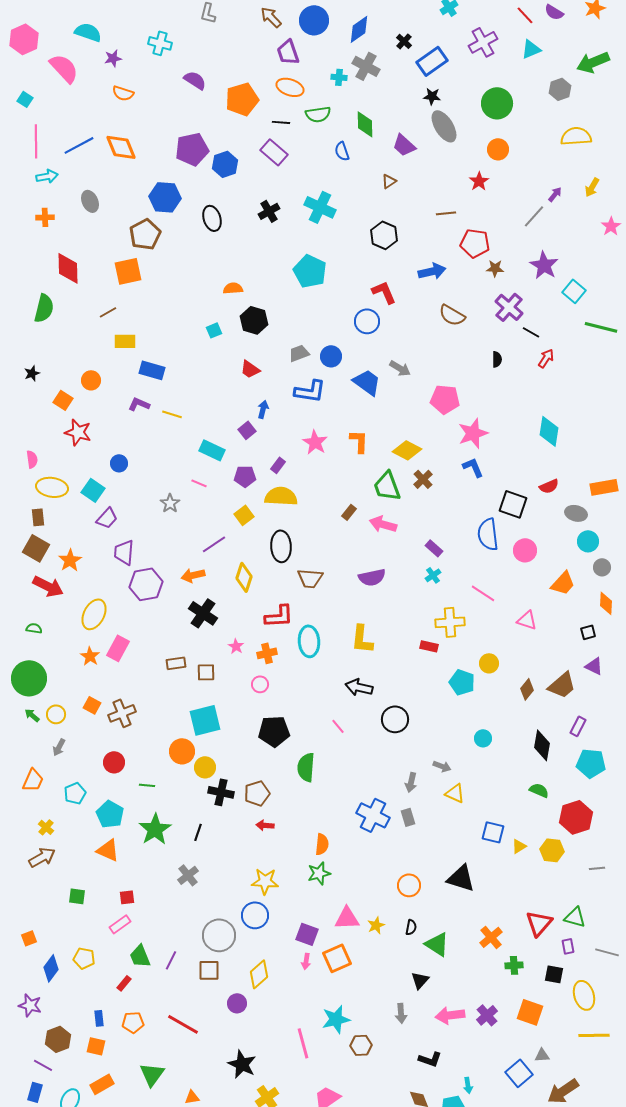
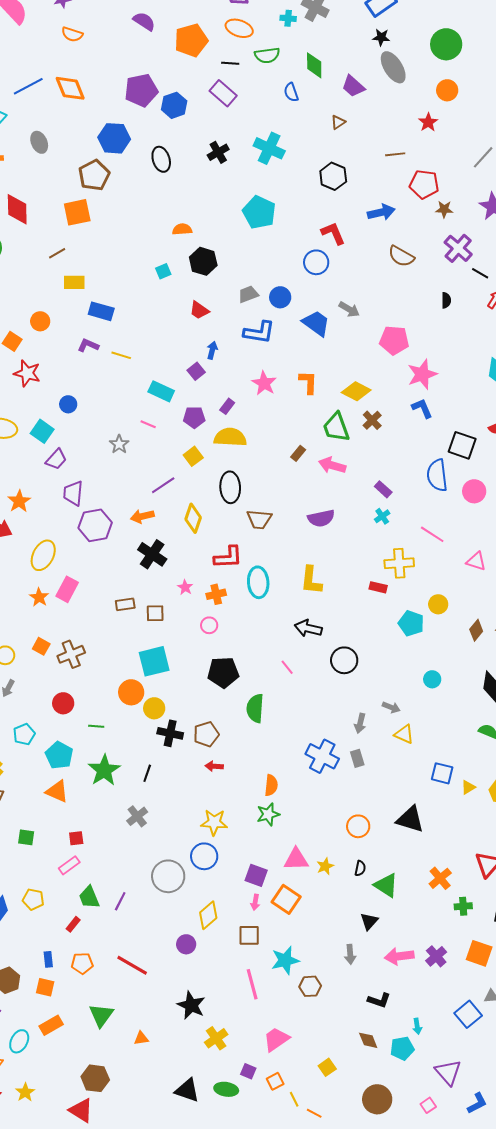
orange square: (337, 958) -> (286, 899), turned -32
brown square: (209, 970) -> (249, 935), moved

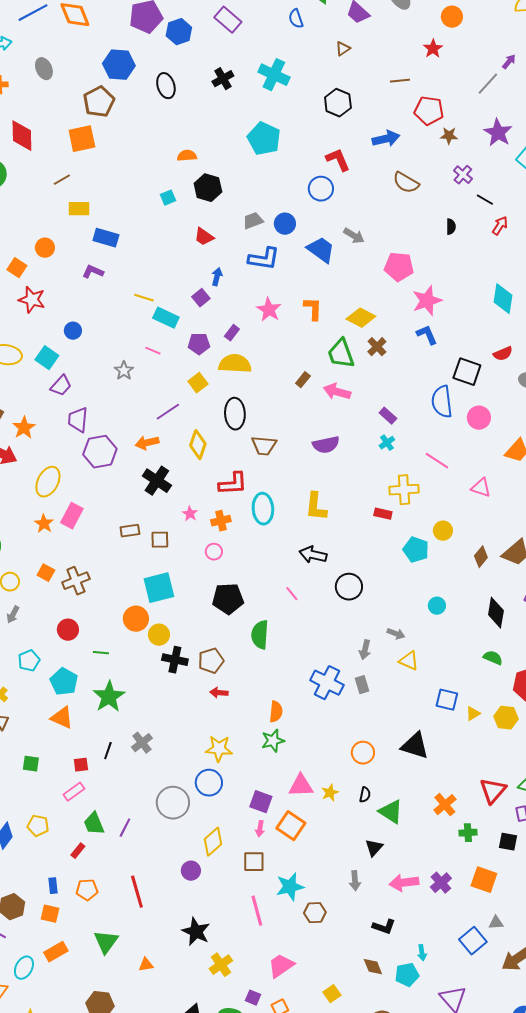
purple cross: (458, 248) -> (463, 175), size x0.7
yellow line: (121, 355) -> (144, 298), moved
black line: (147, 773) -> (108, 751), moved
red line: (132, 965) -> (137, 892), turned 44

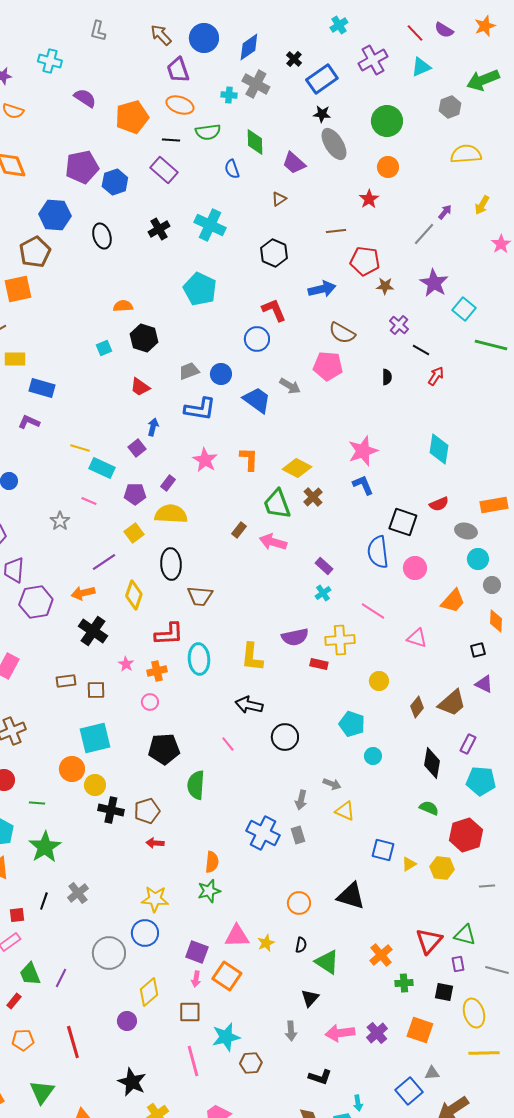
pink pentagon: (399, 267) -> (328, 366), moved
purple semicircle: (326, 445) -> (295, 637), moved
cyan pentagon: (416, 550) -> (352, 724), moved

